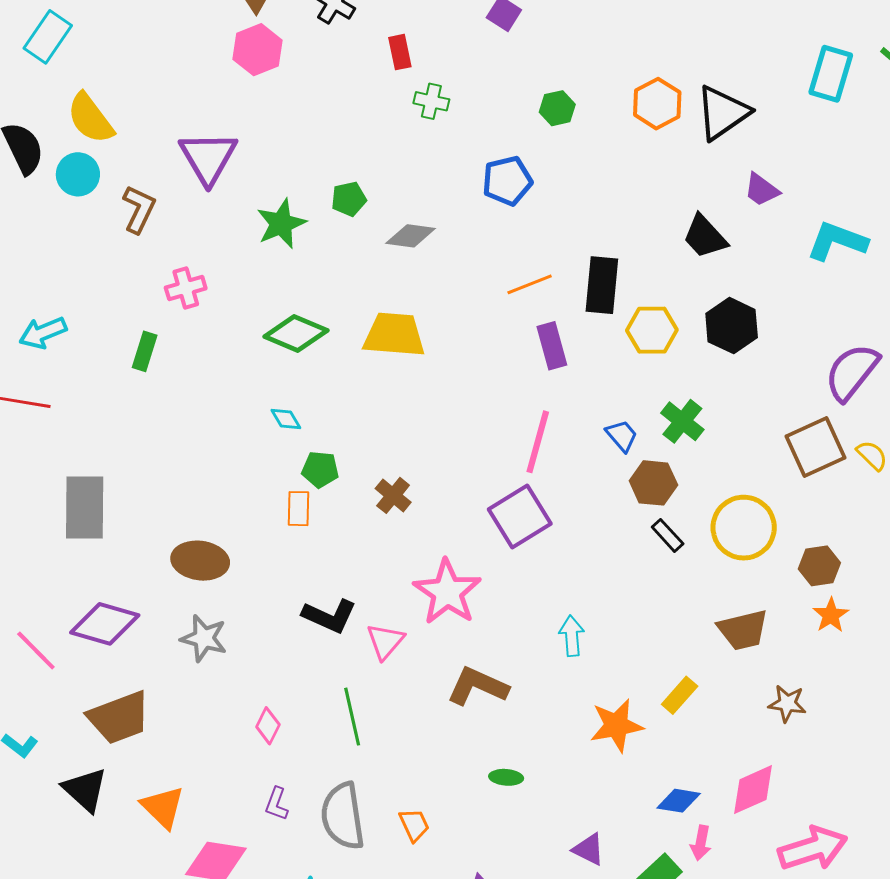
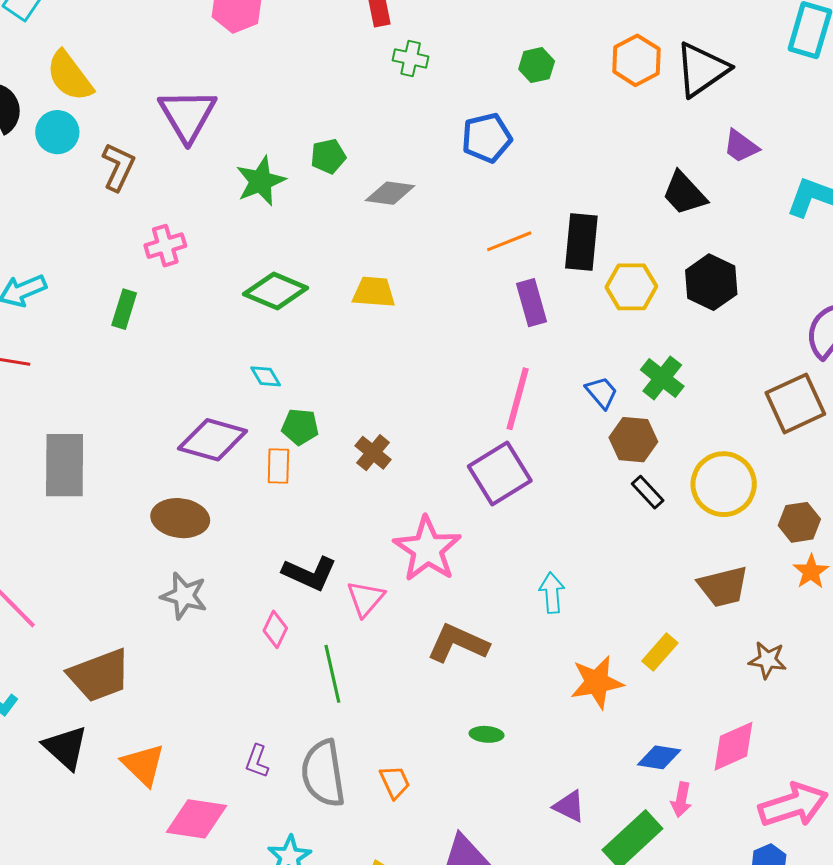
yellow trapezoid: (394, 335) -> (374, 292), size x0.7
purple diamond: (105, 624) -> (213, 440), moved
pink diamond: (268, 726) -> (275, 629), moved

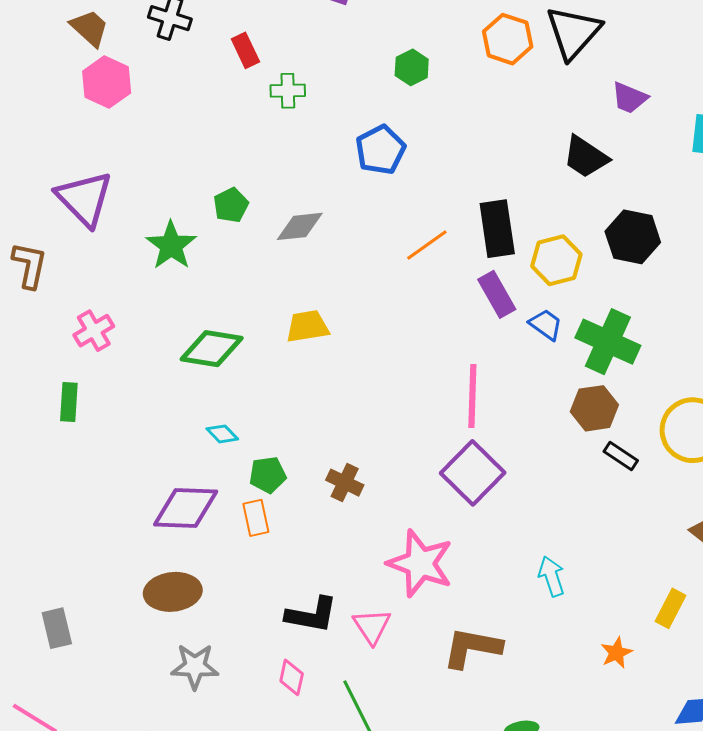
purple rectangle: (532, 303) -> (497, 294), moved
green cross: (662, 378) -> (608, 342), size x1.4
blue trapezoid: (602, 392) -> (546, 325), moved
gray rectangle: (65, 465) -> (57, 628), moved, size x0.6
orange star: (597, 682) -> (616, 653), size x0.6

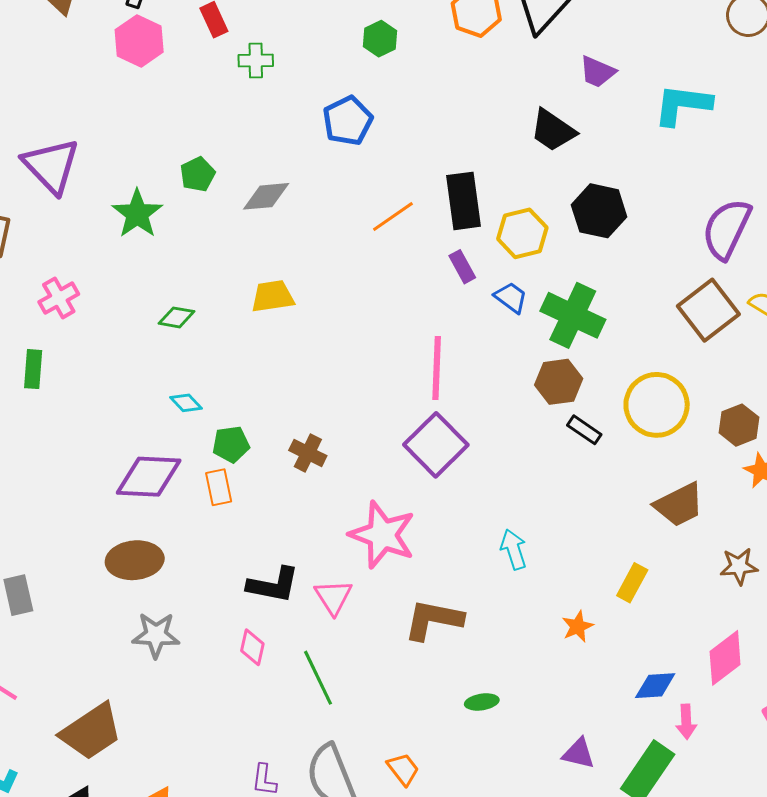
pink hexagon: (107, 82) -> (139, 41), moved
purple rectangle: (497, 294) -> (462, 267), size x0.7
green diamond: (212, 349) -> (177, 317), size x0.6

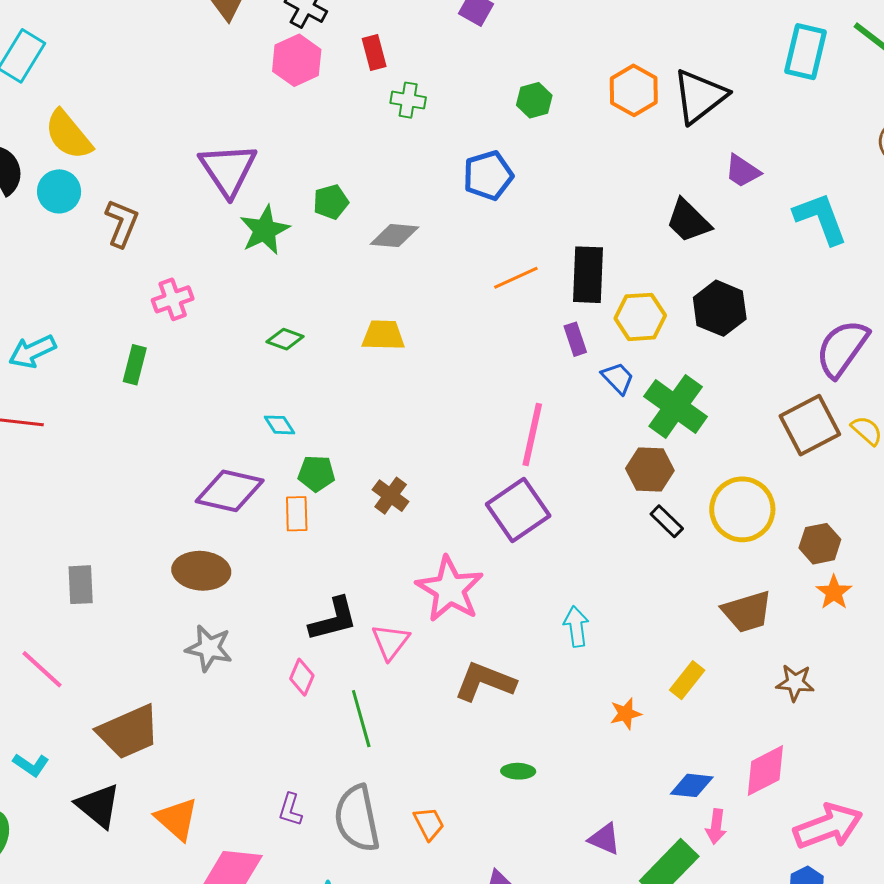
cyan L-shape: (683, 105) -> (821, 218), turned 52
purple triangle: (51, 166) -> (228, 170), moved
black L-shape: (273, 585) -> (333, 619), turned -36

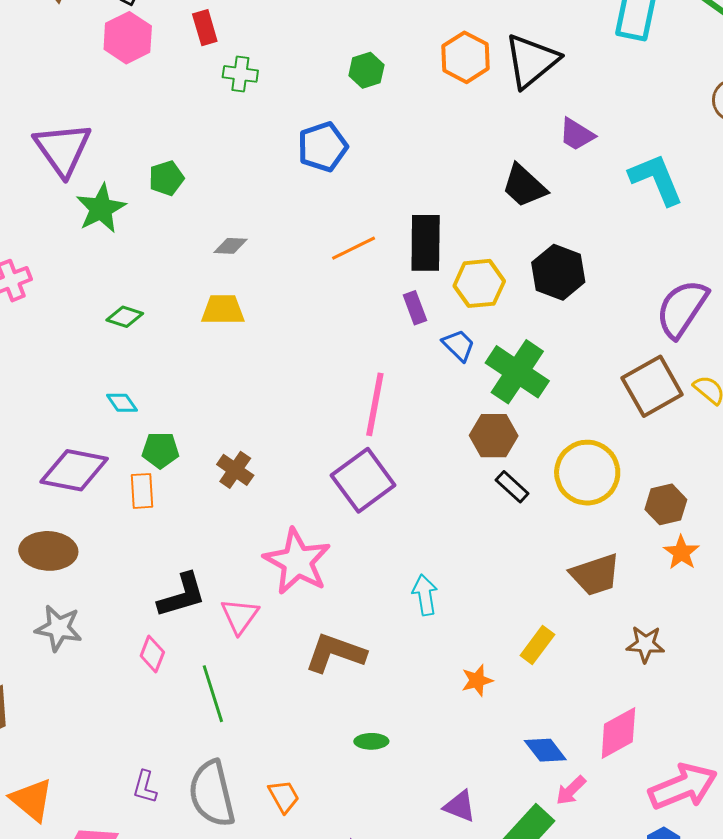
gray diamond: (394, 236) -> (231, 246), moved, size x0.7
blue diamond: (692, 785) -> (545, 750), turned 48
pink arrow: (716, 827) -> (571, 790), turned 40

